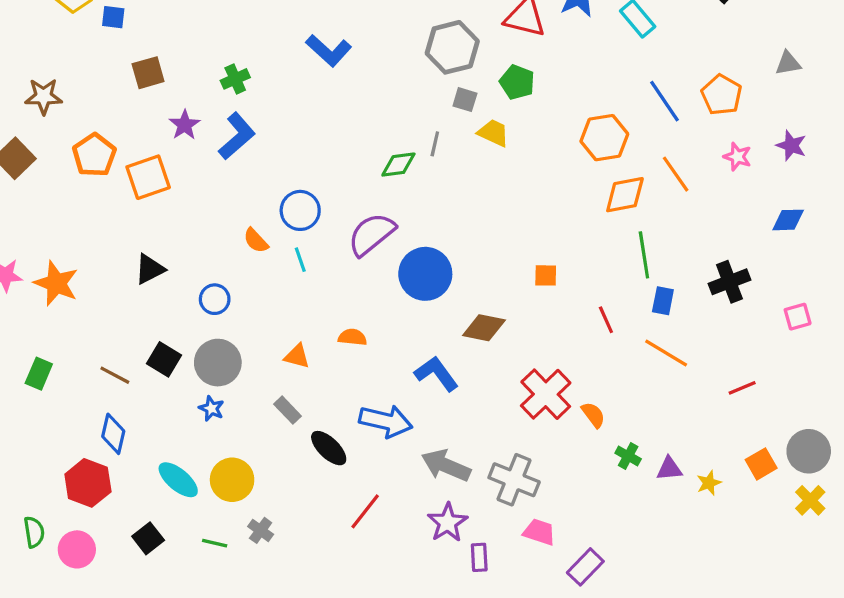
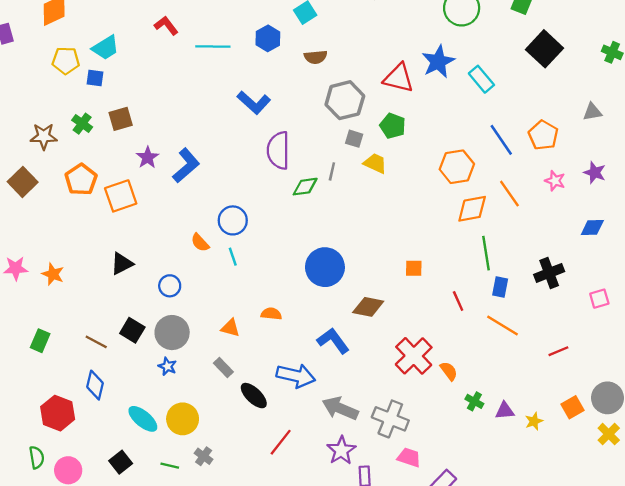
green cross: (235, 79) -> (82, 124), moved, turned -30
purple semicircle: (371, 234) -> (278, 150), moved, turned -51
orange star: (56, 283) -> (53, 274), size x0.7
red hexagon: (88, 483) -> (58, 413), moved

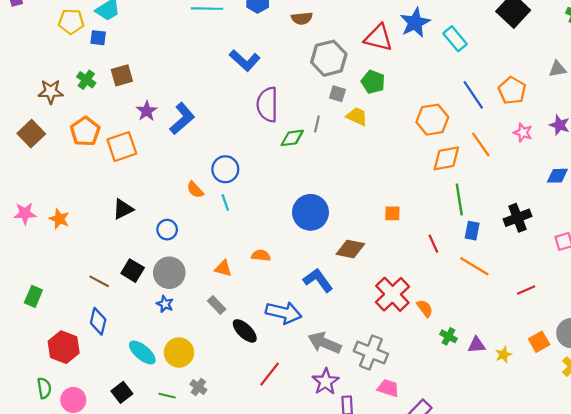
green rectangle: (40, 341) -> (33, 296), moved

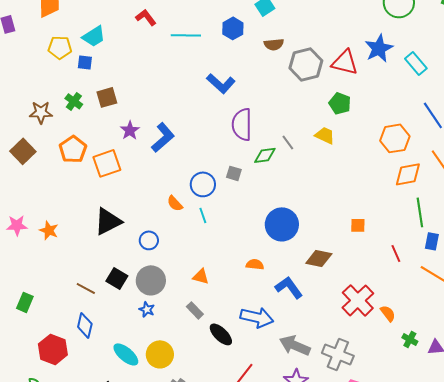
gray hexagon: (329, 58) -> (306, 64), moved
gray square: (337, 94) -> (234, 173), moved
gray line: (317, 124) -> (288, 142), turned -49
black triangle: (123, 209) -> (108, 221), size x1.4
orange semicircle: (261, 255) -> (255, 264), moved

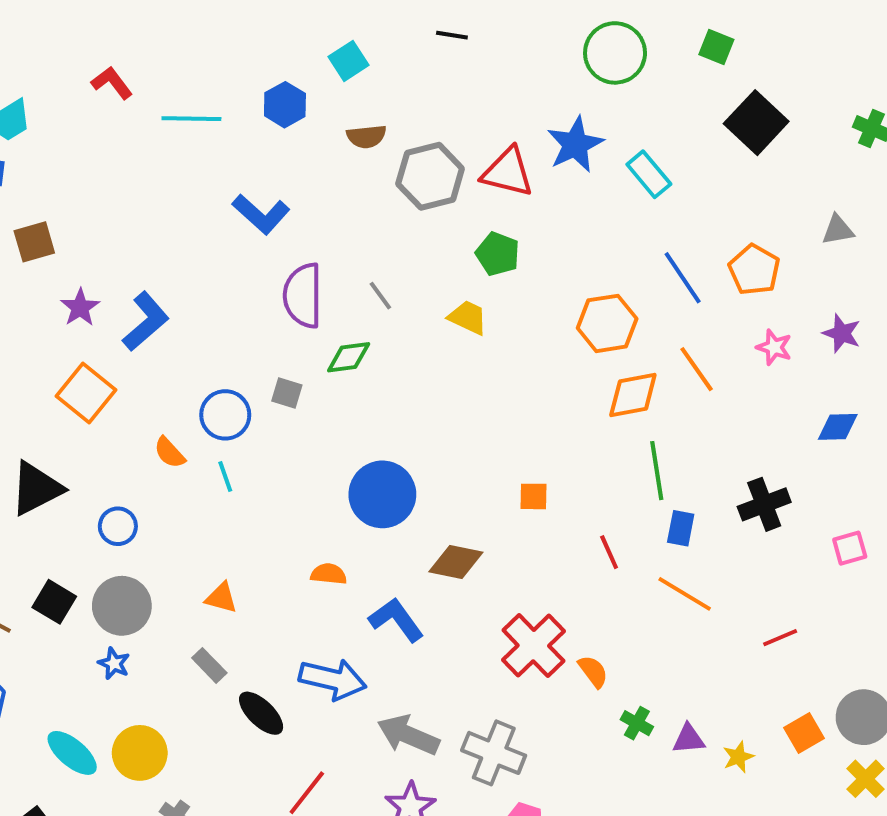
gray line: (288, 142) -> (380, 296), moved
orange square: (107, 163) -> (86, 393), moved, turned -32

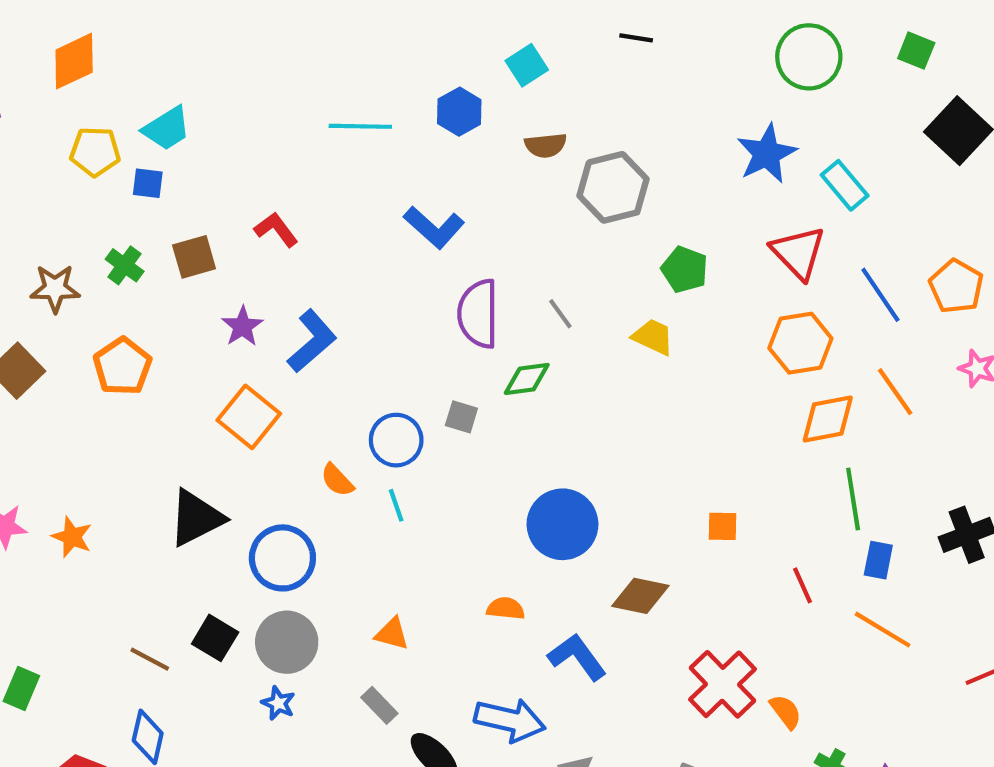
red L-shape: (112, 83) -> (276, 230), moved
red triangle: (508, 172) -> (798, 253), moved, turned 32
blue circle: (118, 526) -> (282, 558), size x1.6

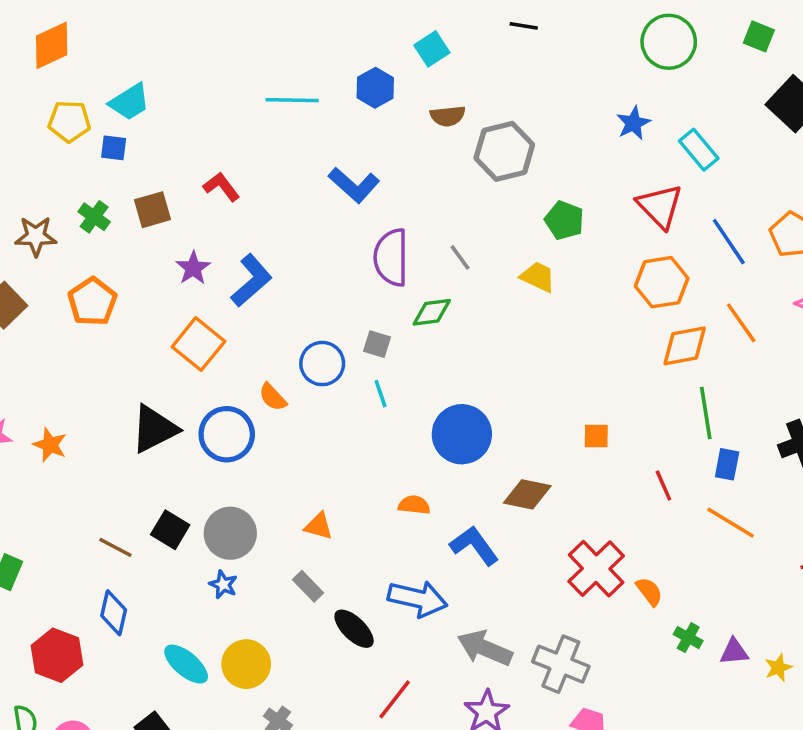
blue star: (767, 154) -> (633, 123), size x0.7
cyan line: (396, 505) -> (381, 394), moved
blue circle: (282, 558) -> (227, 434), moved

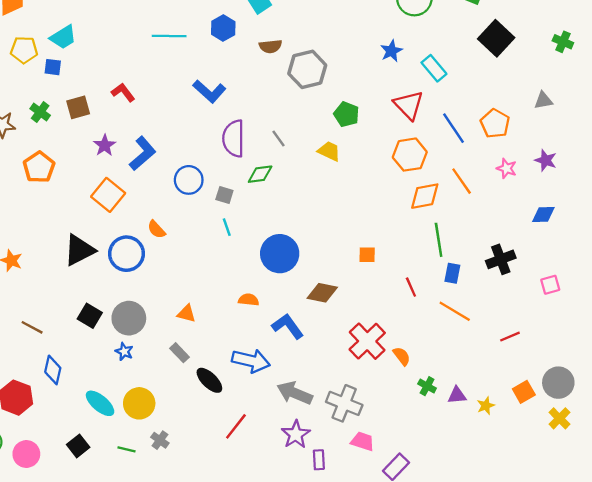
blue circle: (322, 364) -> (189, 180), moved
brown line: (115, 547) -> (32, 327), moved

